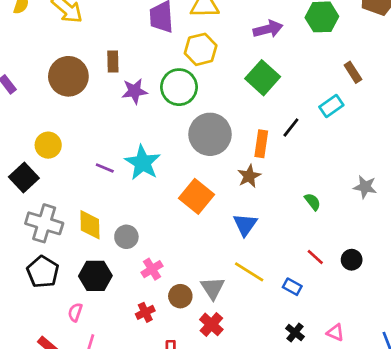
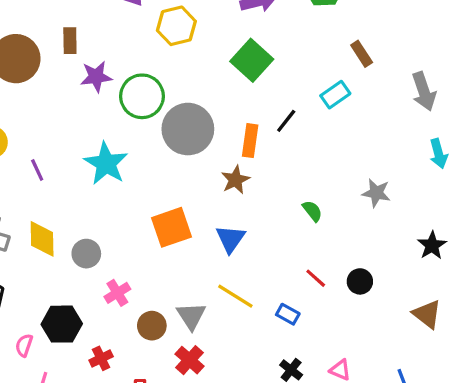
green circle: (179, 87) -> (142, 96), moved
purple line: (105, 168) -> (37, 170), moved, turned 42
orange square: (197, 196) -> (171, 227), moved, turned 32
black hexagon: (95, 276) -> (62, 324), moved
red cross: (145, 312) -> (101, 358), moved

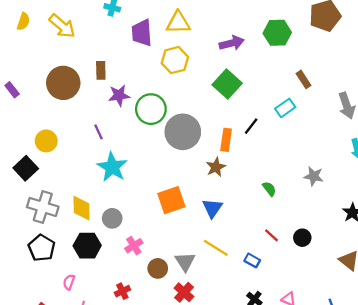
cyan star: (106, 163) -> (112, 167), moved
purple line: (37, 170) -> (99, 132), moved
black hexagon: (62, 324) -> (87, 246), moved

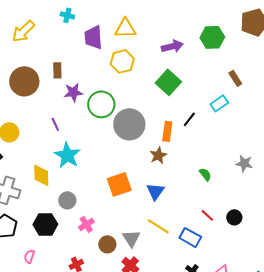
yellow arrow: (62, 26) -> (23, 31), turned 95
yellow diamond: (81, 208) -> (41, 175), moved
blue rectangle: (252, 260) -> (190, 237), size x1.5

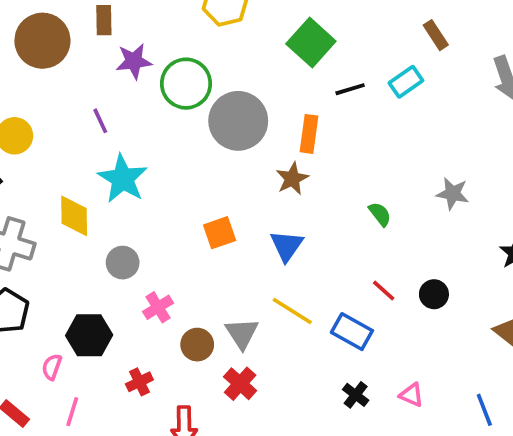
black line: (189, 119) -> (350, 89), moved, turned 35
orange square: (119, 184) -> (220, 233), size x0.7
black hexagon: (45, 224) -> (89, 335), moved

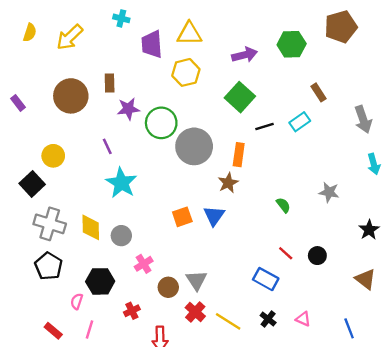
yellow diamond: (74, 216) -> (91, 227), moved
blue triangle: (287, 246) -> (214, 216), moved
yellow line: (292, 311) -> (228, 321), moved

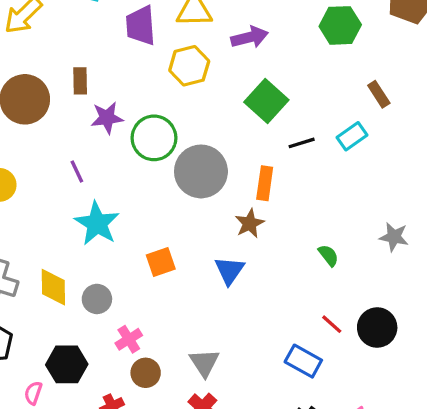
purple arrow: (245, 55) -> (250, 37), moved
orange square: (182, 217) -> (161, 262), moved
black circle: (317, 256) -> (377, 327), size x1.5
brown circle: (168, 287) -> (146, 373), moved

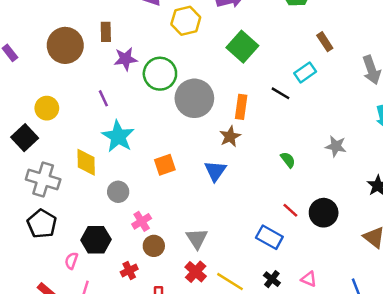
black line: (302, 143) -> (281, 93), moved, turned 48
yellow diamond: (53, 287) -> (86, 162), moved

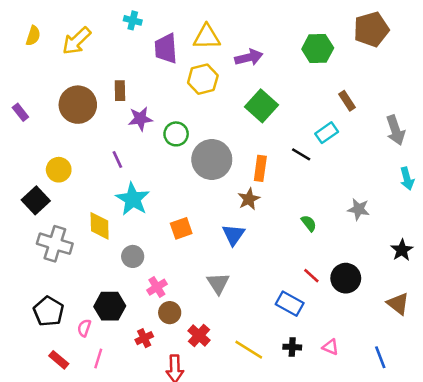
green circle: (160, 74) -> (176, 134), size x0.7
black pentagon: (42, 224) -> (48, 311), moved
gray triangle: (197, 239) -> (218, 283), moved
red cross: (196, 272) -> (199, 336), moved
black cross: (272, 279) -> (292, 347), turned -35

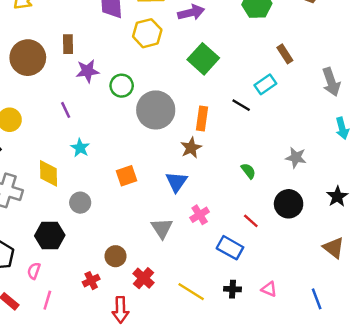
cyan star: (133, 199) -> (80, 148), size x0.6
black circle: (346, 278) -> (289, 204), moved
pink cross: (157, 287) -> (200, 215), moved
black hexagon: (110, 306) -> (50, 235), moved

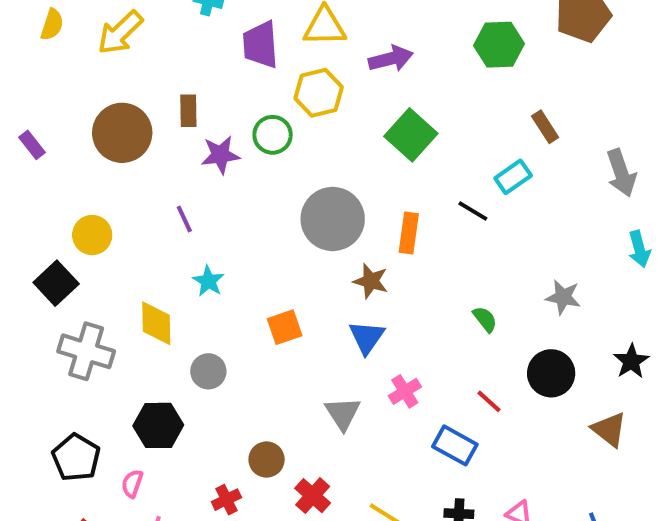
green circle: (122, 86) -> (273, 135), moved
brown star: (191, 148) -> (371, 281), moved, turned -30
brown triangle: (334, 248) -> (609, 429), moved

